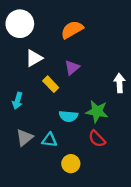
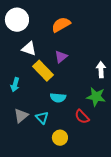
white triangle: (34, 58) -> (29, 49), turned 49
yellow rectangle: (51, 84) -> (43, 71), size x1.5
green star: (97, 111) -> (96, 97), moved
cyan triangle: (49, 140) -> (42, 118), turned 40

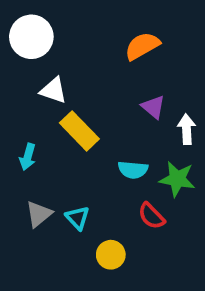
orange semicircle: (61, 25) -> (142, 46), moved
purple triangle: (61, 57) -> (153, 107), moved, turned -40
cyan semicircle: (58, 98) -> (133, 170), moved

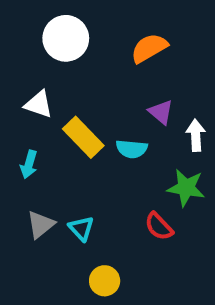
white circle: (31, 37) -> (66, 38), moved
white triangle: (54, 90) -> (39, 104), moved
cyan semicircle: (133, 170) -> (132, 149), moved
yellow circle: (111, 255) -> (105, 281), moved

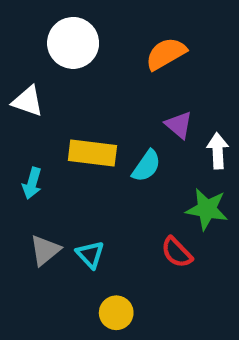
white triangle: (39, 104) -> (28, 101), moved
yellow rectangle: (83, 137) -> (92, 153), turned -39
cyan semicircle: (132, 149) -> (146, 166), turned -60

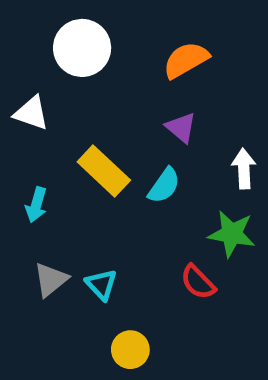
purple triangle: (179, 125) -> (181, 128), moved
yellow rectangle: (92, 153) -> (104, 171), turned 36

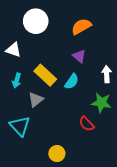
cyan arrow: (36, 205) -> (17, 80), moved
gray triangle: (51, 280) -> (36, 100), moved
cyan triangle: (101, 284) -> (20, 126), moved, size x1.5

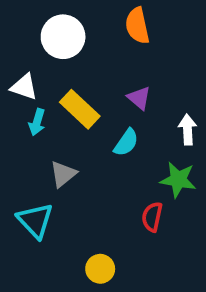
orange semicircle: (81, 26) -> (137, 26), moved, turned -72
yellow rectangle: (45, 75) -> (80, 109), moved
cyan arrow: (17, 80) -> (37, 122), moved
red semicircle: (87, 124) -> (152, 217), turned 56

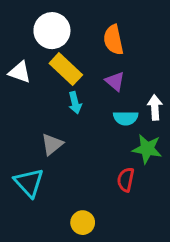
orange semicircle: (137, 26) -> (113, 40), moved
yellow rectangle: (80, 109) -> (66, 69), moved
cyan arrow: (37, 122) -> (75, 103), moved, turned -30
cyan semicircle: (126, 143) -> (126, 118), moved, turned 55

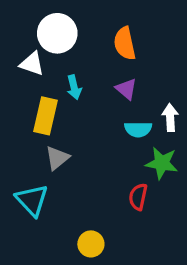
yellow rectangle: (66, 69) -> (45, 116), moved, turned 60
white triangle: (20, 72) -> (32, 64), moved
cyan arrow: (75, 103) -> (74, 87), moved

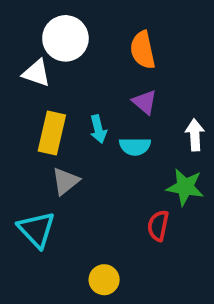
cyan arrow: (74, 87) -> (98, 129), moved
cyan semicircle: (138, 129) -> (135, 146), moved

